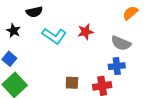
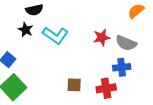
black star: (14, 31) -> (26, 30), moved
red star: (85, 32) -> (102, 37), moved

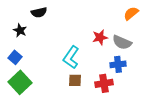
black star: (26, 30) -> (20, 30), moved
cyan L-shape: (55, 35) -> (71, 57), moved, turned 90

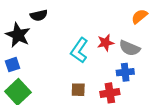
black star: (20, 30) -> (18, 35), size x1.6
blue square: (15, 57) -> (13, 65), turned 32
cyan L-shape: (71, 57) -> (79, 50), moved

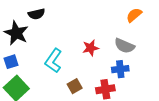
red star: (106, 43) -> (91, 48), moved
cyan L-shape: (79, 50) -> (53, 61), moved
brown square: (78, 90) -> (75, 86), turned -32

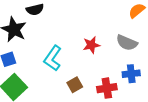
blue cross: (120, 69) -> (131, 74), moved

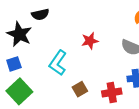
red star: (91, 45) -> (90, 41), moved

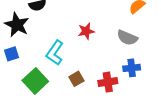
green square: (19, 91) -> (35, 81), moved

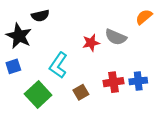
gray semicircle: (127, 38) -> (116, 37), moved
red cross: (108, 82) -> (113, 82), moved

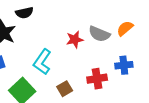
orange semicircle: (144, 17) -> (125, 28), moved
blue cross: (138, 81) -> (124, 65), moved

